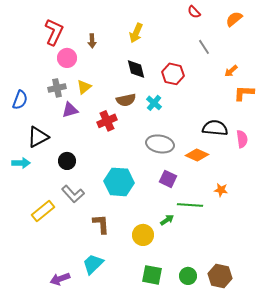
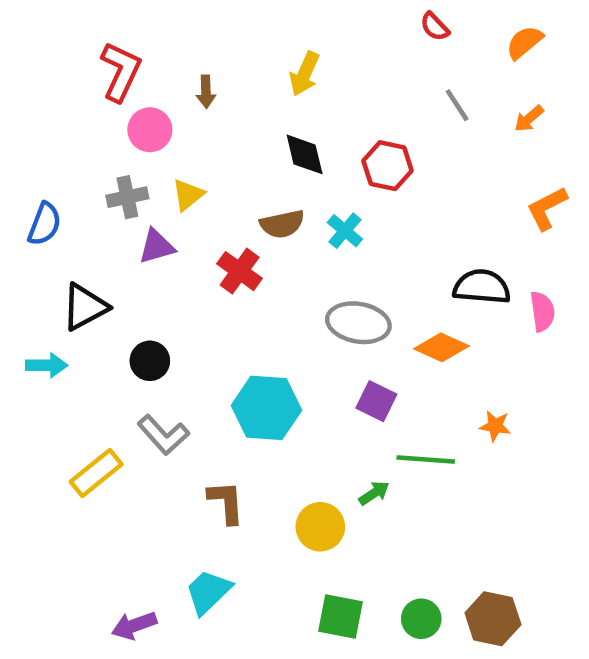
orange arrow: (231, 71) -> (529, 119), moved
orange L-shape: (244, 93) -> (547, 208), turned -30
red cross: (107, 121) -> (240, 271), turned -30

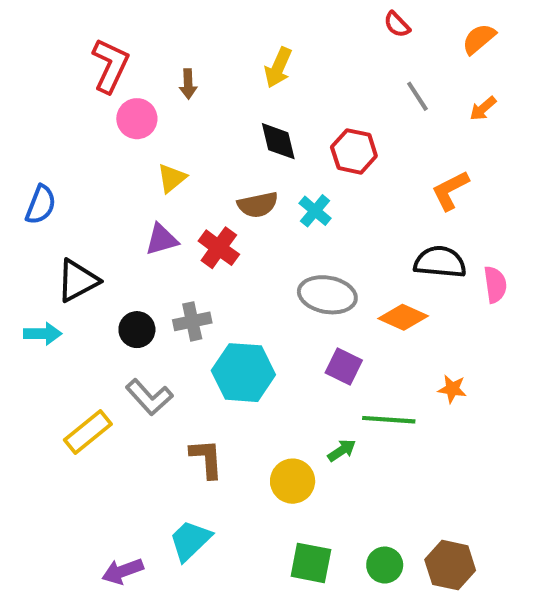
gray cross: (127, 197) -> (192, 321), moved
orange L-shape: (547, 208) -> (450, 190), moved
purple triangle: (157, 246) -> (162, 239), moved

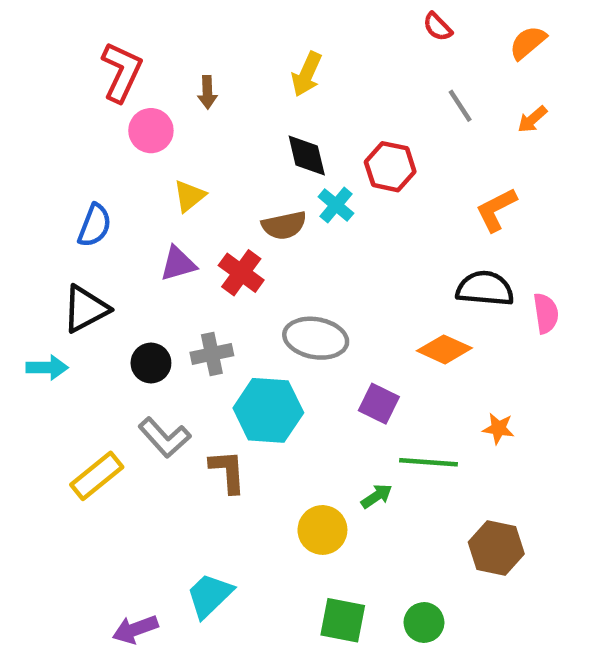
blue semicircle: (41, 205) -> (95, 225), moved
cyan cross: (315, 211) -> (336, 205), moved
gray ellipse: (327, 295) -> (316, 338), moved
brown L-shape: (207, 459) -> (228, 471), moved
brown hexagon: (450, 565) -> (496, 548), moved

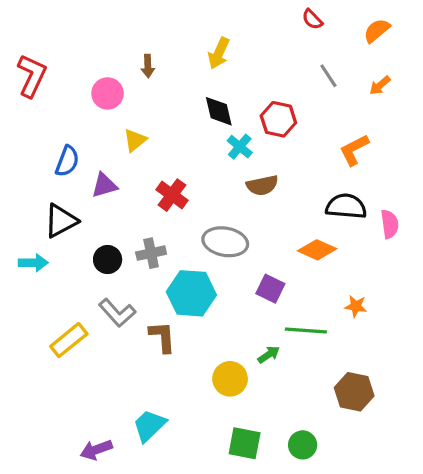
red L-shape: (122, 72) -> (32, 76), moved
brown semicircle: (284, 225) -> (262, 185), moved
purple triangle: (178, 264) -> (104, 185), moved

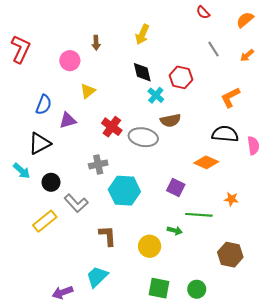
gray ellipse: (225, 242) -> (143, 137), moved
black circle: (108, 260) -> (51, 182), moved
cyan arrow: (33, 263) -> (22, 171), turned 42
brown L-shape: (162, 337) -> (108, 236), moved
green arrow: (269, 355) -> (175, 231), turned 48

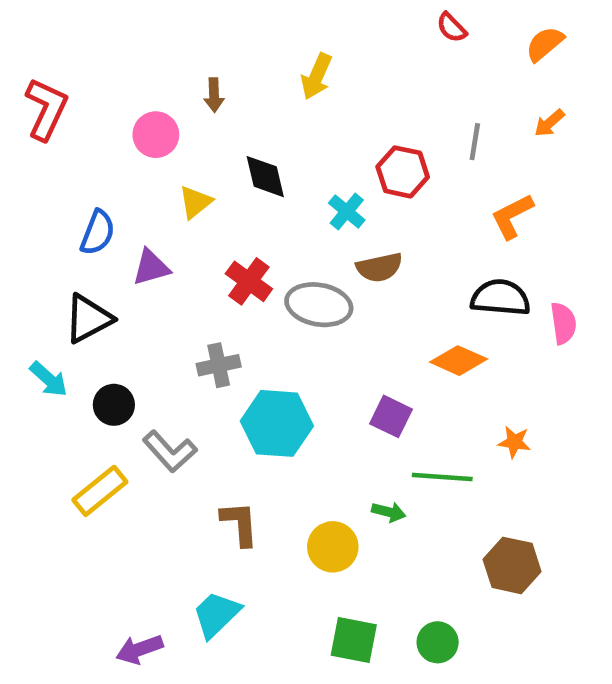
gray line: (214, 49) -> (475, 142), moved, turned 42
black diamond: (142, 72) -> (265, 177), moved

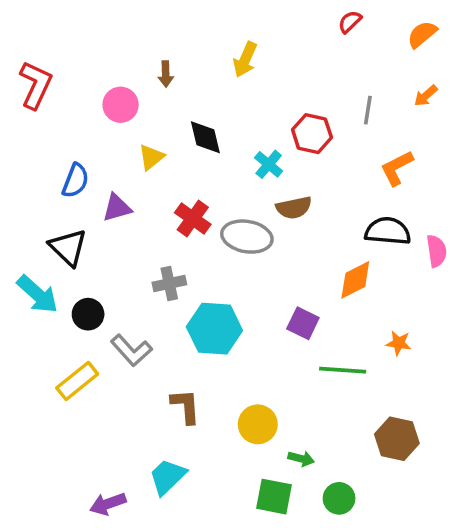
red semicircle: (452, 28) -> (350, 22), turned 90
black triangle: (88, 319) -> (68, 247), turned -48
orange diamond: (459, 361) -> (355, 280), turned -51
cyan arrow: (49, 379) -> (37, 294), size x1.4
green arrow: (389, 512) -> (301, 459), moved

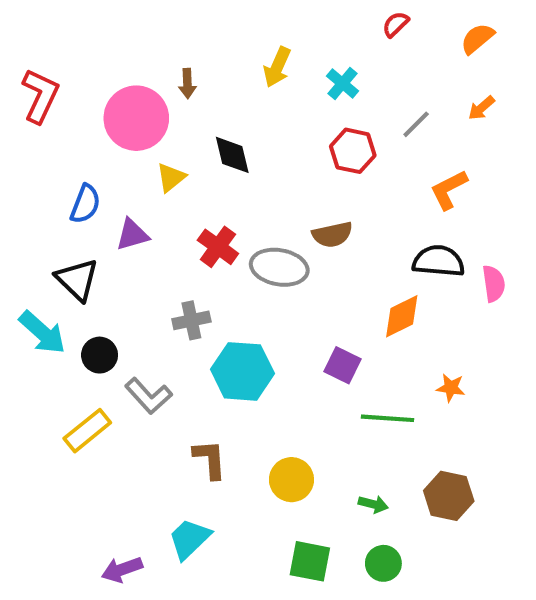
pink circle: (121, 105) -> (136, 118), size x1.6
gray line: (368, 110) -> (416, 124), turned 36
cyan cross: (269, 164) -> (343, 83), moved
green arrow: (301, 459) -> (373, 504), moved

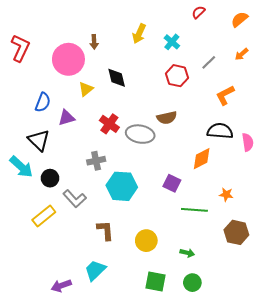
brown hexagon: (449, 496) -> (236, 232), moved

